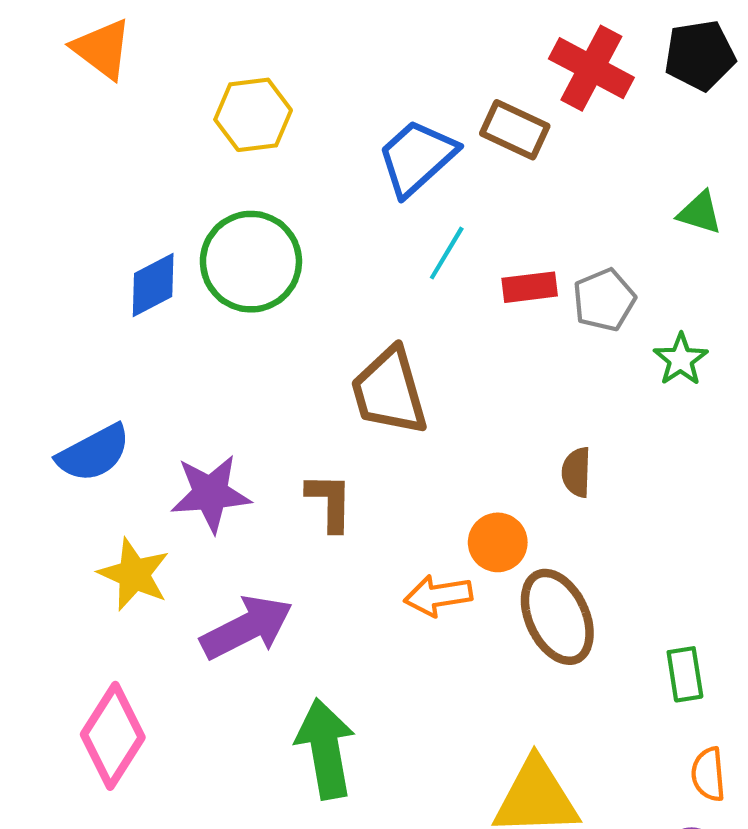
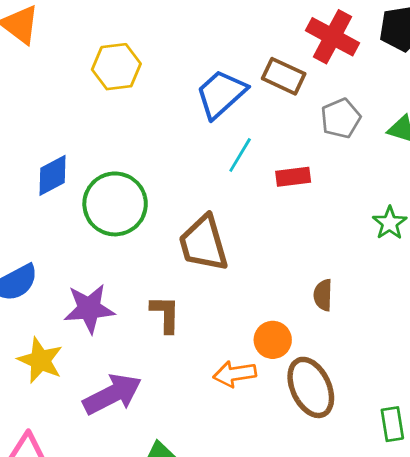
green circle: (251, 262) -> (115, 204), moved
gray pentagon: (604, 300) -> (341, 118), moved

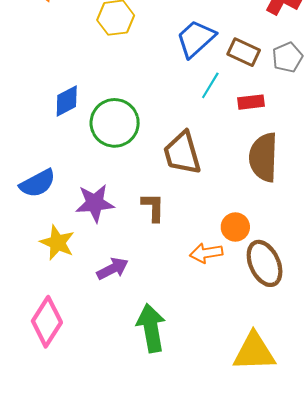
brown rectangle: (284, 76) -> (244, 52), moved
brown semicircle: (323, 295) -> (263, 157), moved, size x2.0
purple arrow: (112, 394) -> (113, 269), size x0.7

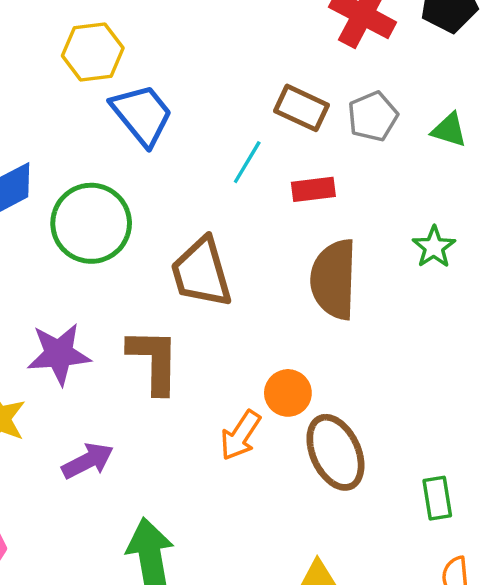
blue trapezoid: (196, 39) -> (142, 115), moved, turned 93
brown L-shape: (153, 207) -> (154, 361), size x1.4
orange arrow: (206, 253) -> (240, 435), turned -48

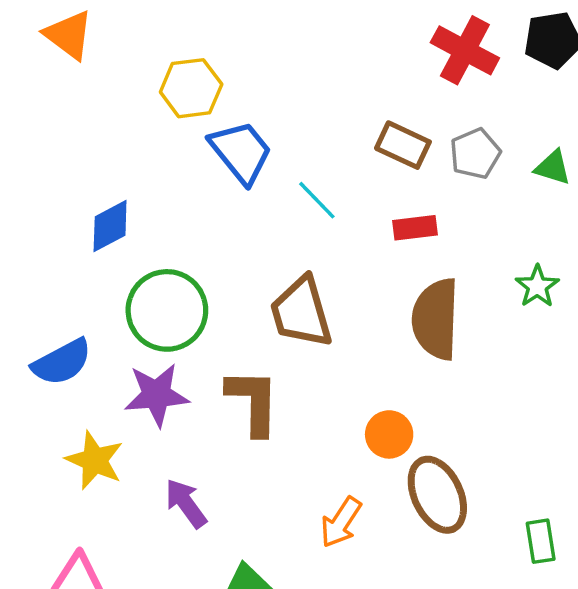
cyan line: (247, 162) -> (317, 200), moved, turned -75
green circle: (91, 223) -> (167, 310), moved
orange arrow: (240, 435) -> (341, 522), moved
purple arrow: (88, 461) -> (186, 503), turned -99

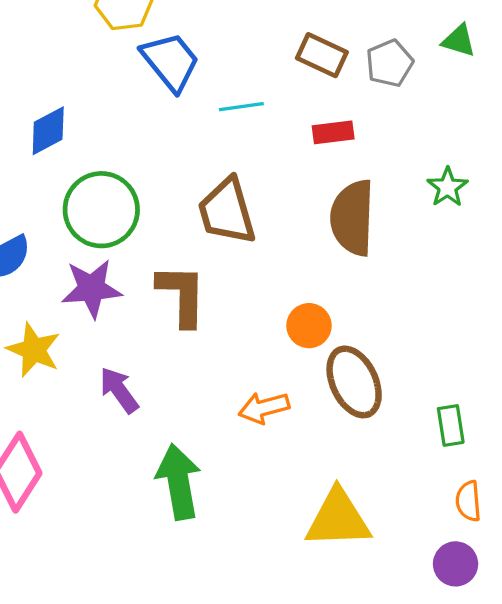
green triangle: (553, 167) -> (459, 41), moved
cyan line: (317, 200) -> (241, 107), turned -54
orange arrow: (341, 522) -> (264, 408), turned 42

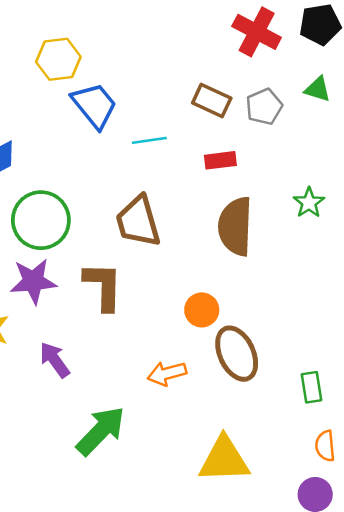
green arrow: (179, 482) -> (101, 431), turned 54

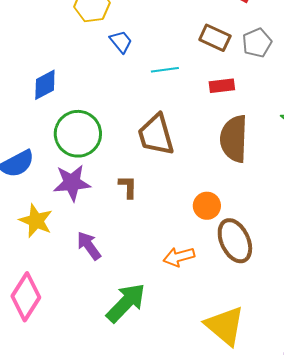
blue trapezoid: (94, 105) -> (121, 42), size x0.6
brown L-shape: (103, 286) -> (128, 187), size x0.6
yellow triangle: (224, 460) -> (225, 326), turned 42

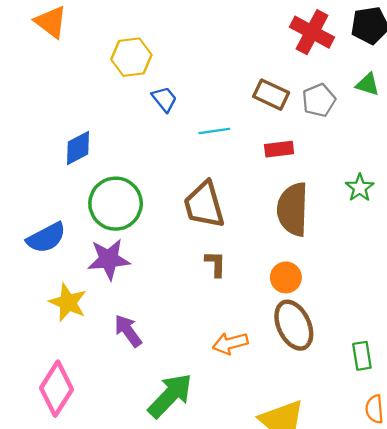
brown L-shape: (128, 187) -> (215, 264), moved
orange circle: (207, 206) -> (286, 277), moved

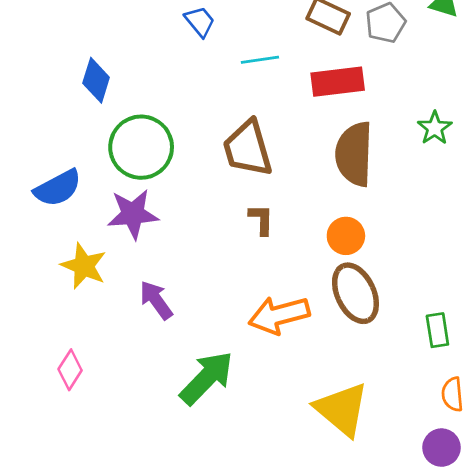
blue diamond: (78, 148) -> (96, 80), turned -45
red rectangle: (279, 149) -> (338, 82), size x1.5
orange arrow: (230, 343) -> (279, 315), size x1.4
pink diamond: (56, 389) -> (70, 370), size x0.6

